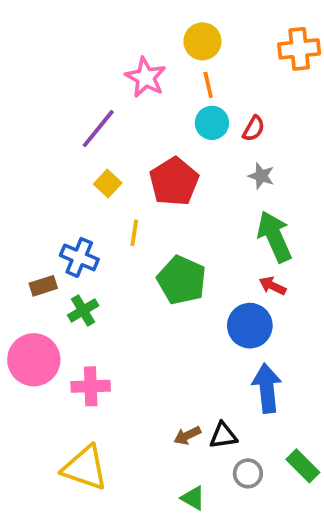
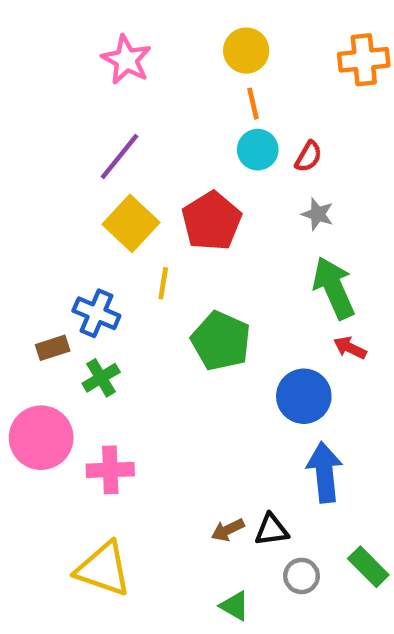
pink star: (146, 77) -> (126, 60), moved
yellow square: (108, 184) -> (131, 223), size x1.6
red arrow: (273, 286) -> (350, 348), moved

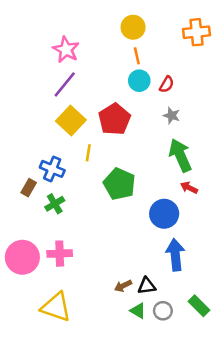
pink star: (126, 60) -> (66, 50), moved
brown rectangle: (53, 348) -> (29, 188), turned -42
pink circle: (41, 438) -> (22, 257), moved
green triangle: (235, 606) -> (138, 311), moved

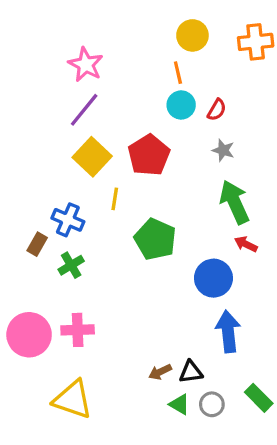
yellow circle: (133, 27) -> (192, 35), moved

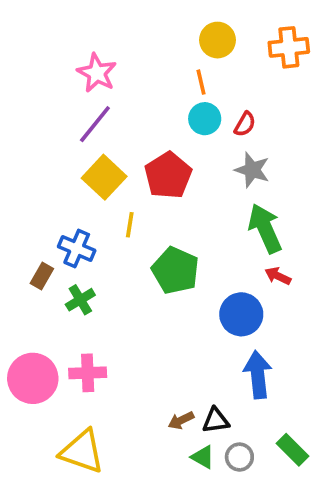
gray star: (223, 150) -> (252, 170), size x1.4

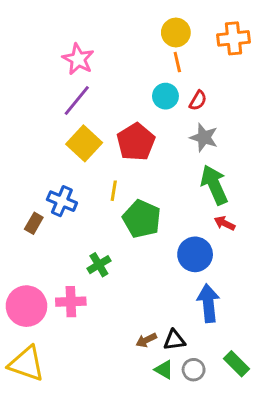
orange line: (201, 82) -> (177, 62), moved
yellow line: (130, 225) -> (114, 191), moved
green cross: (80, 300) -> (99, 265), moved
yellow triangle: (82, 452) -> (26, 364), moved

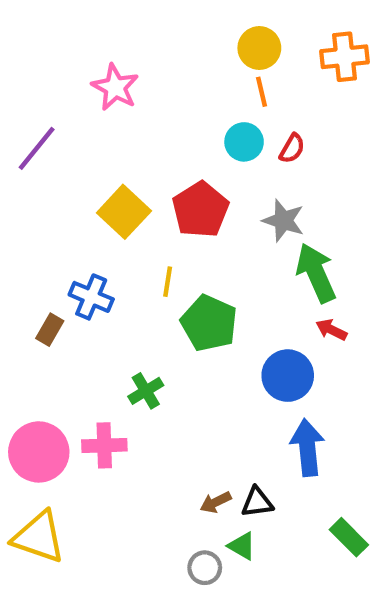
purple line: (77, 101) -> (37, 148), moved
gray star: (204, 137) -> (283, 221), moved
gray circle: (194, 370) -> (205, 568), moved

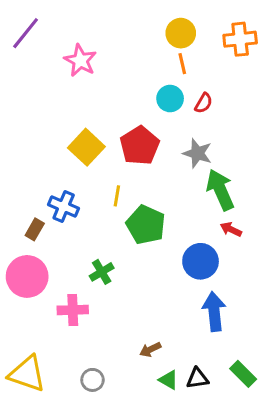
purple line: (37, 148) -> (26, 33), moved
pink circle: (39, 452) -> (27, 276), moved
black triangle: (257, 502) -> (197, 378), moved
gray circle: (205, 568) -> (93, 380), moved

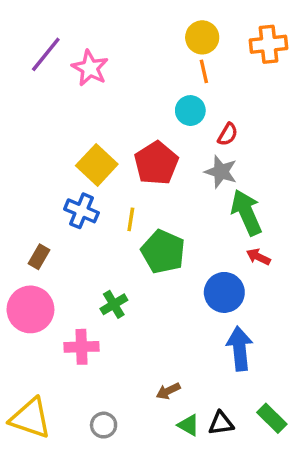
purple line: (26, 33) -> (46, 54), moved
red semicircle: (204, 103) -> (228, 134), moved
blue cross: (64, 207) -> (81, 211), moved

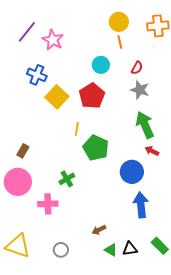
cyan circle: (190, 111) -> (101, 65), moved
red semicircle: (228, 134) -> (137, 68), moved
gray star: (221, 172) -> (140, 90), moved
blue cross: (81, 211) -> (37, 75), moved

